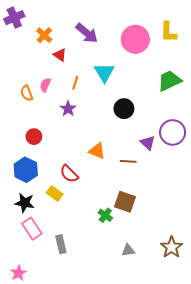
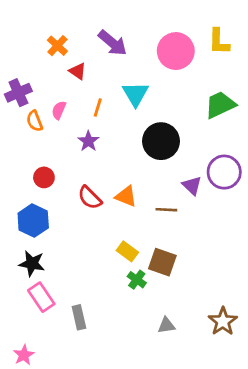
purple cross: (14, 18) -> (18, 93), moved
black circle: (124, 109) -> (161, 141), size x1.4
red semicircle: (69, 174) -> (90, 198), moved
yellow rectangle: (55, 193) -> (127, 251), moved

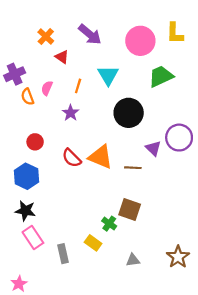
green trapezoid: (220, 105) -> (161, 76), moved
orange triangle: (126, 196) -> (101, 157), size x1.4
yellow rectangle: (127, 251) -> (93, 243), moved

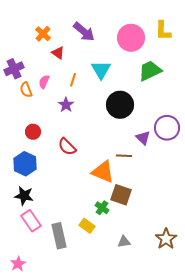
orange triangle: (101, 157) -> (103, 172), moved
gray rectangle: (63, 254) -> (59, 236), size x1.4

